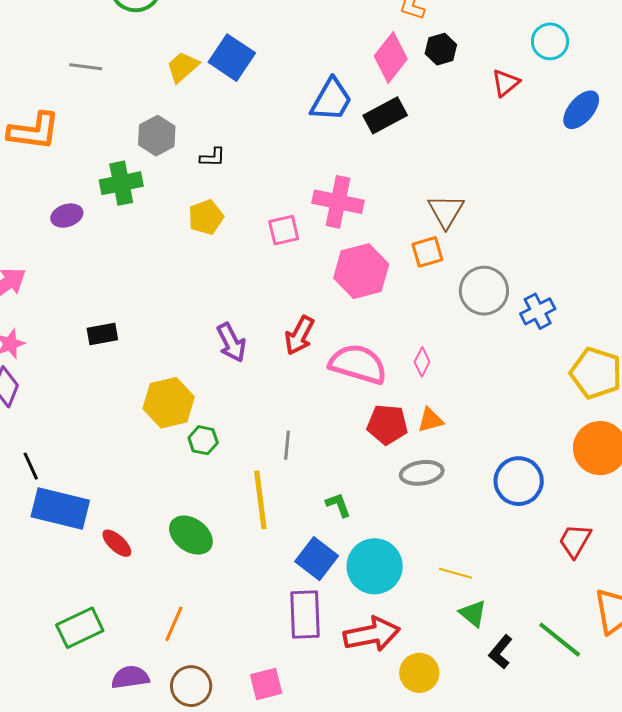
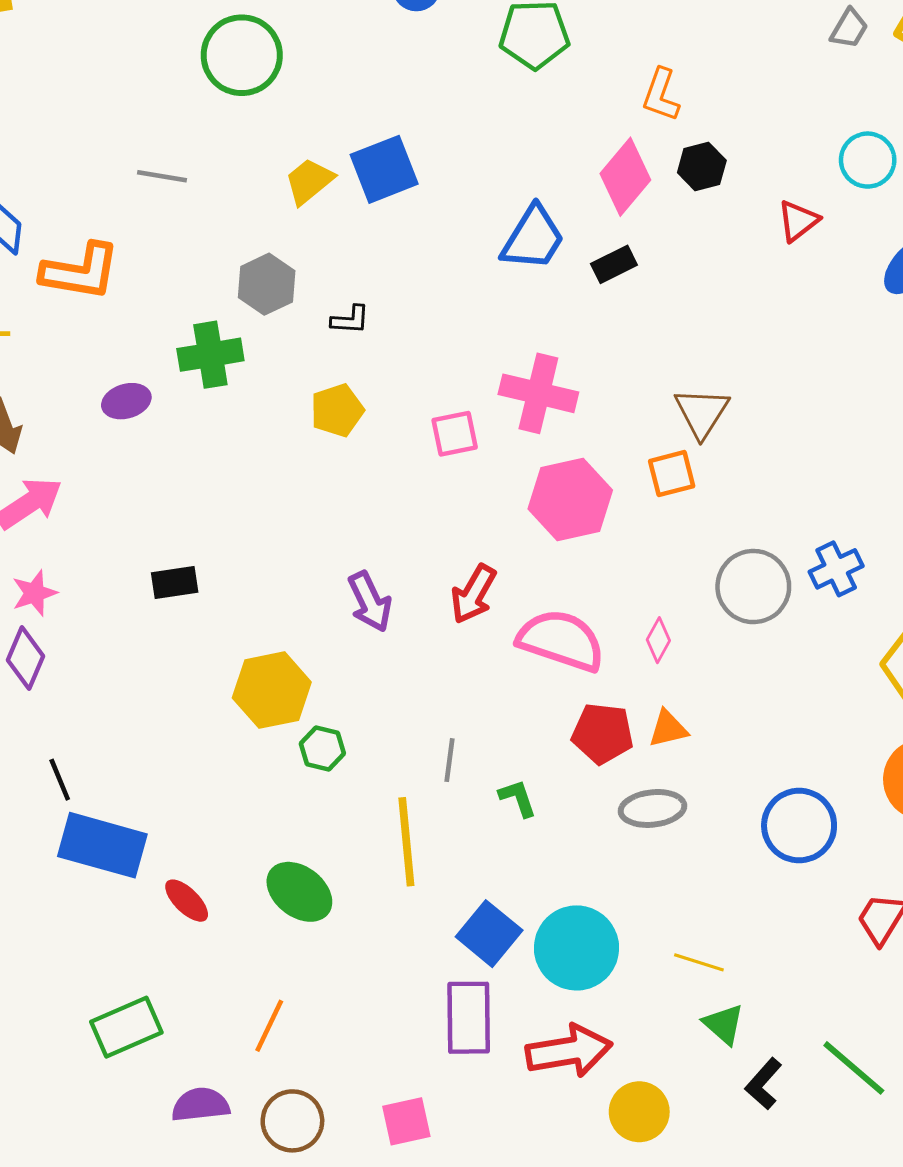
blue square: (232, 58) -> (384, 169), turned 33
black rectangle: (385, 115) -> (614, 264), size x0.7
gray circle: (484, 291) -> (753, 587), moved
green L-shape: (338, 505) -> (518, 798), moved

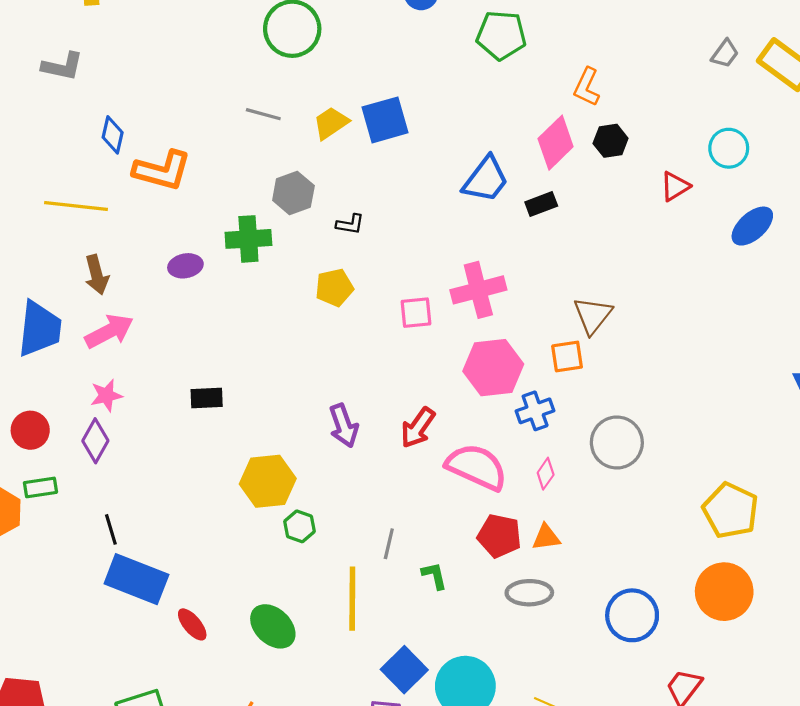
gray line: (162, 176) -> (263, 114), moved
pink cross: (538, 393) -> (478, 290), turned -34
blue cross: (836, 569) -> (535, 411), moved

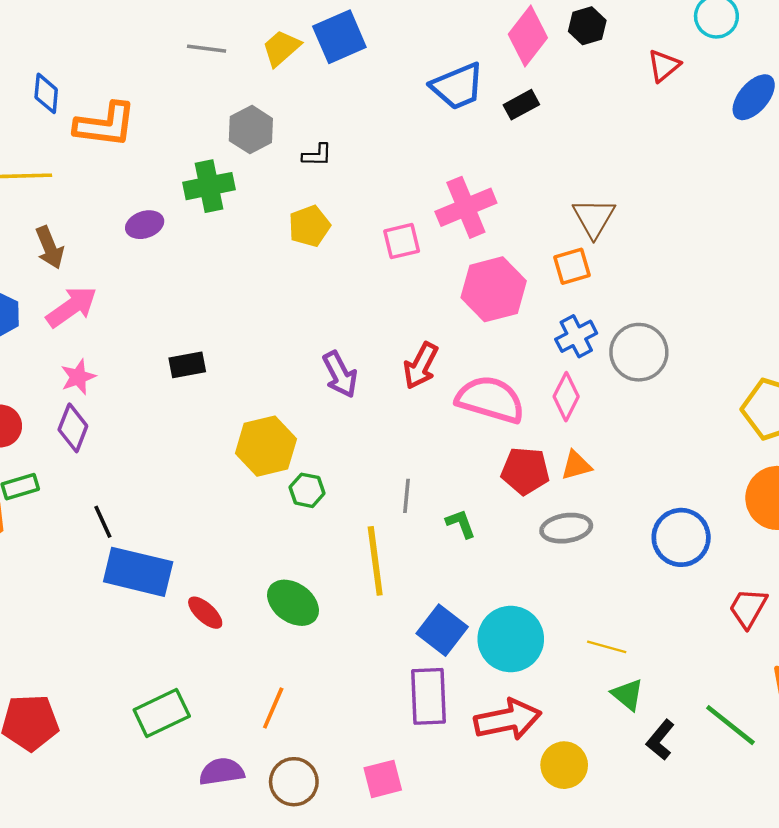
blue trapezoid: (486, 179) -> (458, 86), turned 38
blue cross: (535, 411) -> (576, 336), moved
pink diamond: (546, 474) -> (566, 397), size x1.4

